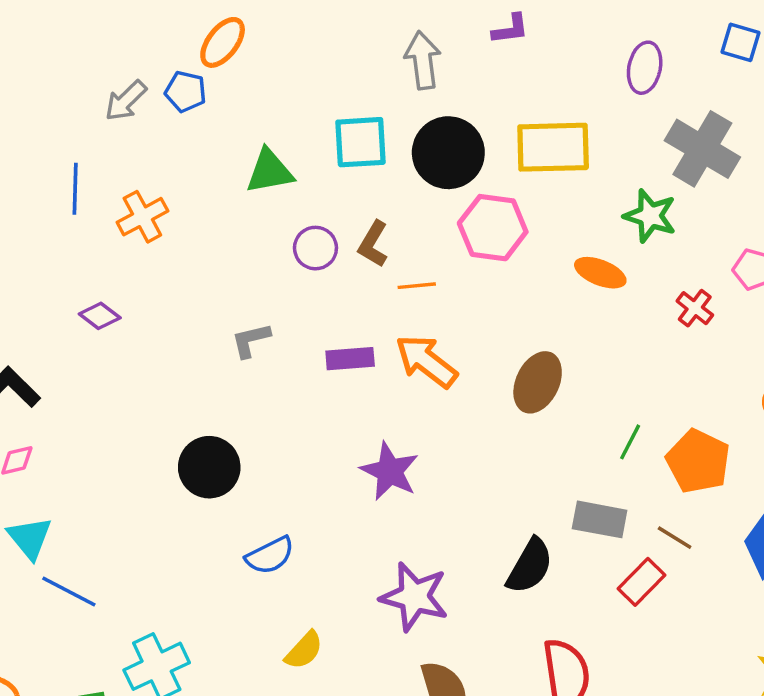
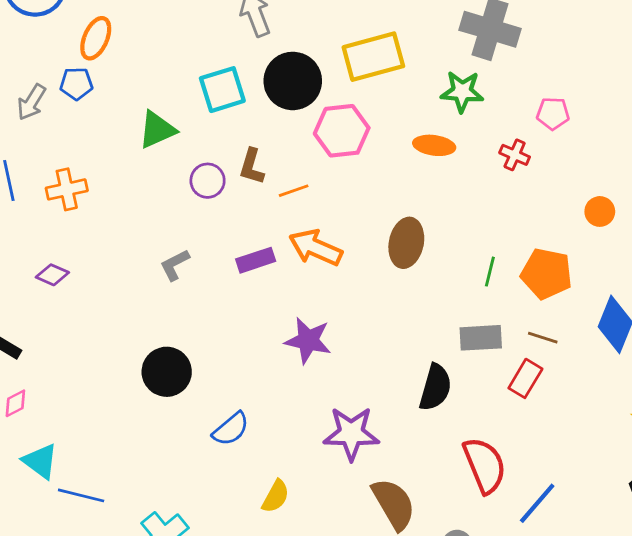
orange cross: (142, 217) -> (67, 189), turned 30

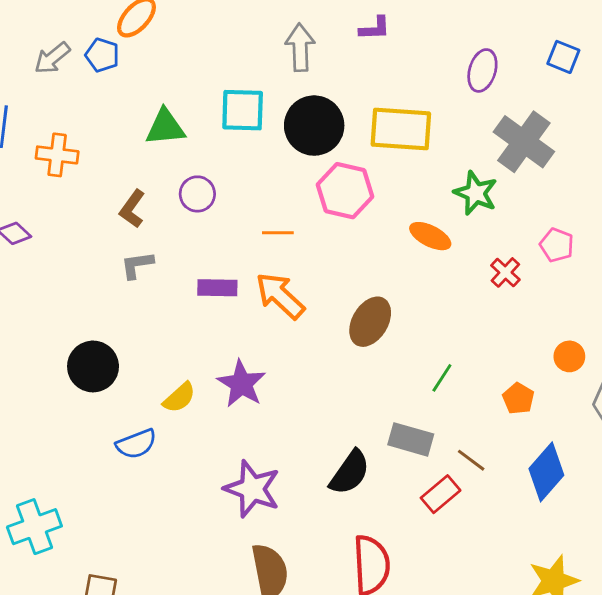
brown L-shape: (252, 166) -> (132, 209), moved
orange pentagon: (546, 274) -> (518, 398), moved, size x0.6
yellow semicircle: (276, 496) -> (179, 398), moved

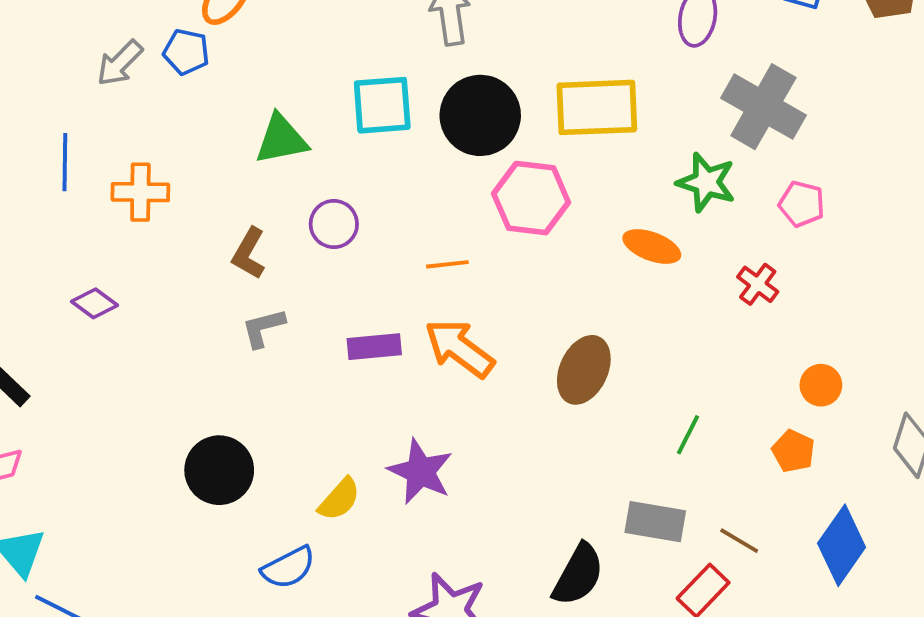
pink pentagon: (557, 245) -> (802, 204), moved
orange circle: (569, 356) -> (821, 385), moved

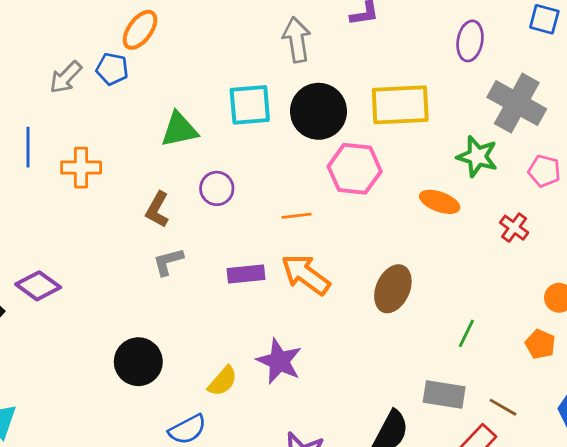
purple diamond: (94, 303) -> (38, 286), moved, size x1.4

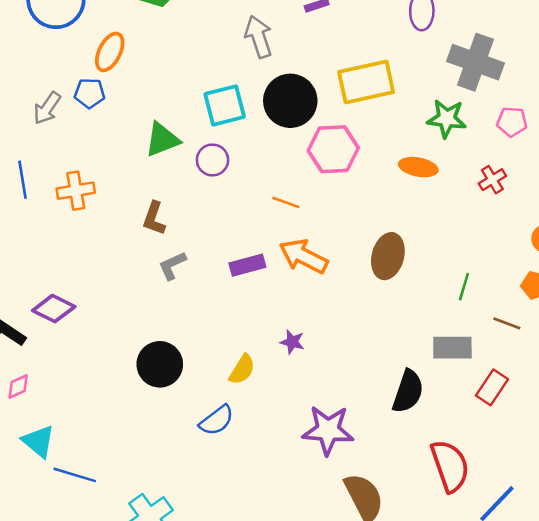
purple circle: (217, 188) -> (212, 160), moved
orange line: (297, 216) -> (286, 202), turned 36
red cross: (514, 228) -> (492, 180), turned 32
purple star: (279, 361) -> (292, 342), size x0.6
brown line: (503, 407) -> (507, 323), moved

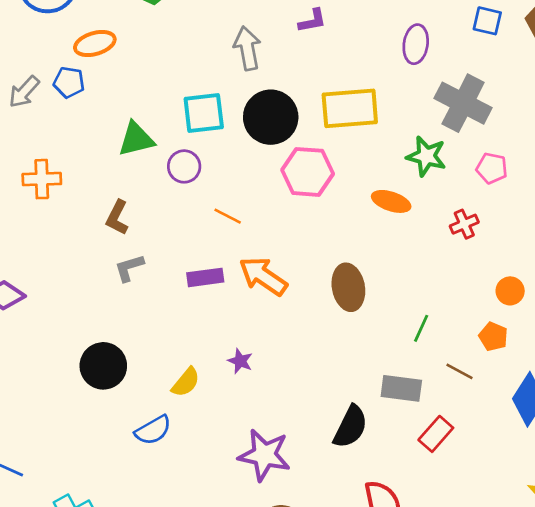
orange ellipse: (110, 52) -> (95, 43), turned 39
orange line: (286, 202) -> (228, 216), moved
brown ellipse: (388, 256) -> (348, 287), turned -33

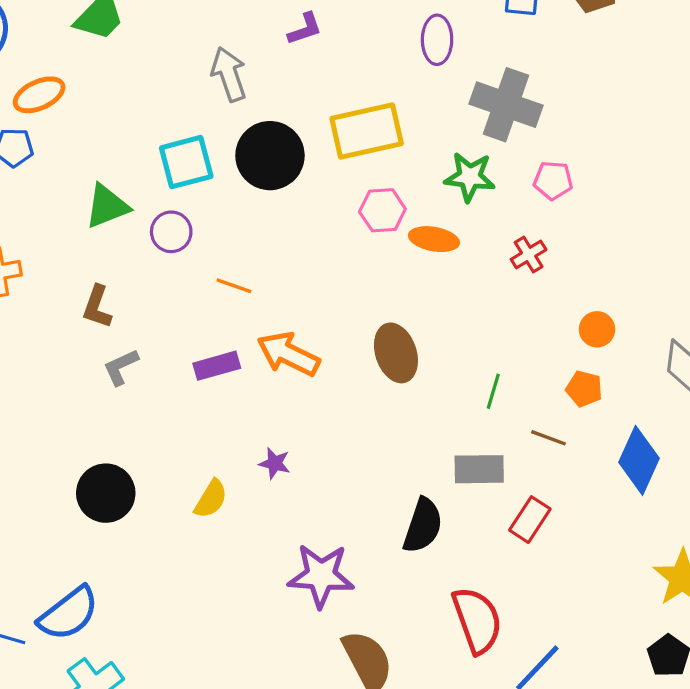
pink hexagon: (308, 172) -> (382, 210), moved, size x0.7
blue semicircle: (153, 430) -> (69, 614), moved, size x1.4

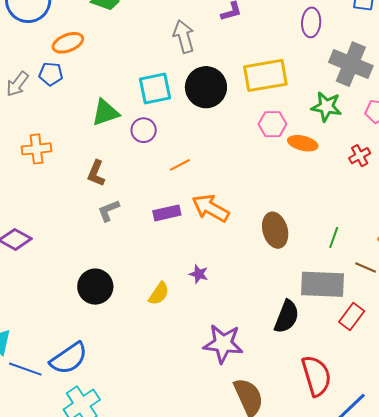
orange line: (234, 286) -> (180, 165), turned -50
brown ellipse: (396, 353) -> (275, 230), moved
gray rectangle: (479, 469) -> (323, 284), size x1.4

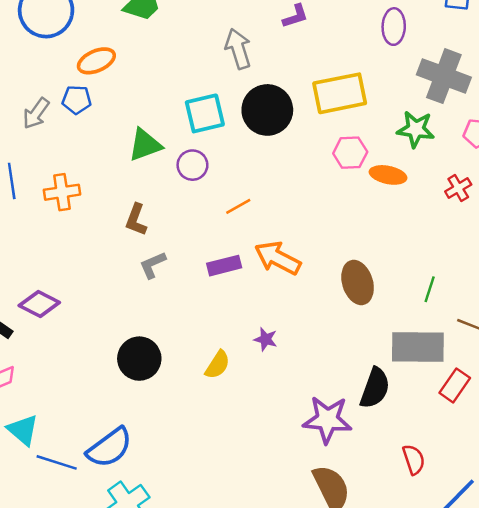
purple star: (223, 344) -> (327, 420), moved
red semicircle: (316, 376) -> (414, 460), size x0.6

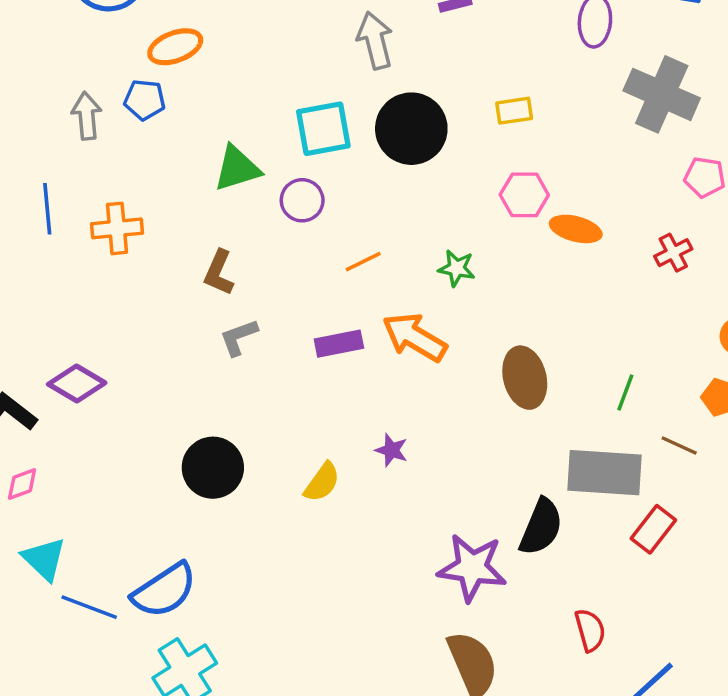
yellow rectangle: (340, 93) -> (514, 111), size x0.5
gray arrow: (36, 113) -> (87, 116), turned 136
green star: (416, 129) -> (457, 268), moved, size x0.7

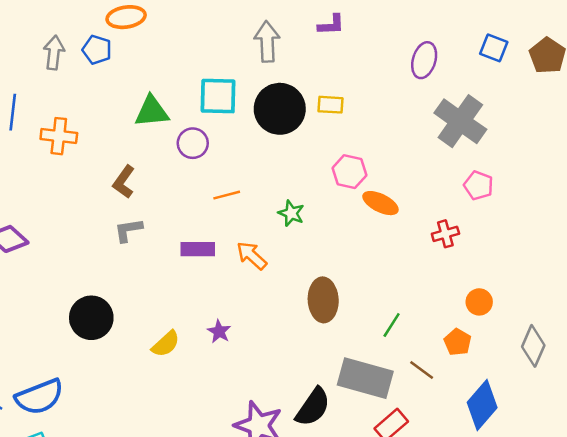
yellow rectangle: (514, 111) -> (330, 105), moved
orange arrow: (415, 337) -> (252, 256), size x0.7

